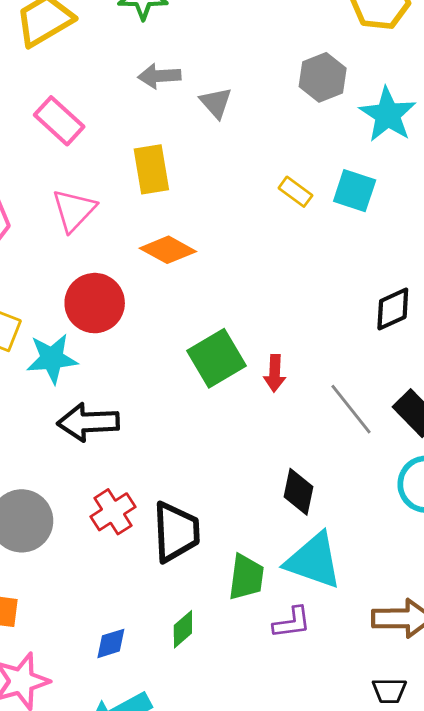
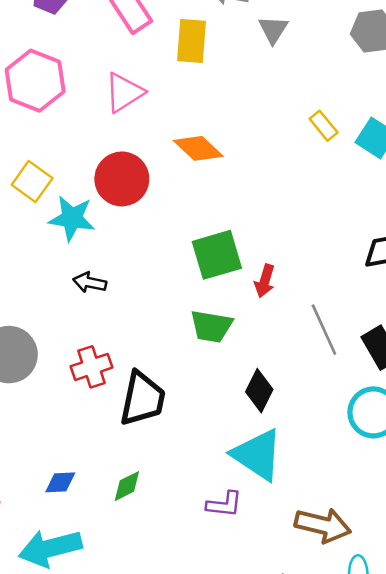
yellow rectangle: (151, 169) -> (192, 41), moved
black arrow: (88, 422) -> (90, 283), size x0.6
green trapezoid: (246, 577) -> (211, 326), moved, turned 78

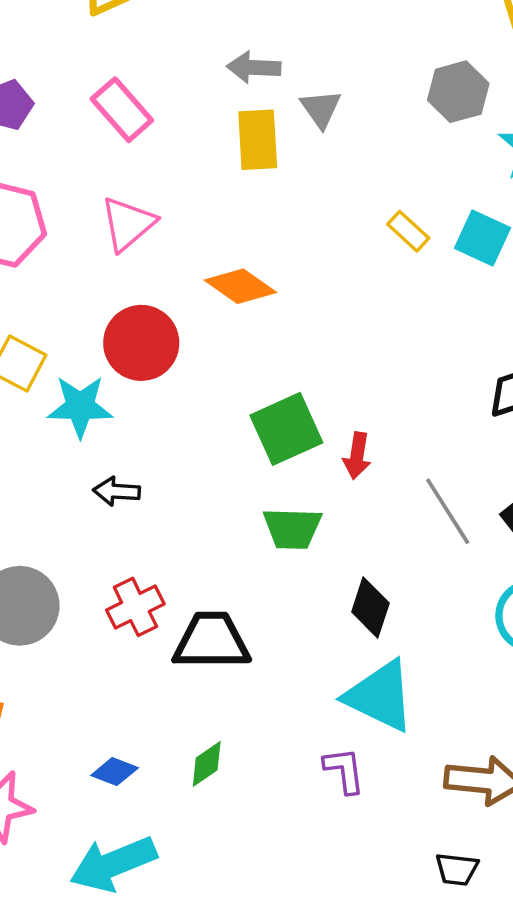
yellow rectangle: (192, 41) -> (258, 140), moved
black trapezoid: (142, 399) -> (212, 641), turned -94
blue diamond: (60, 482) -> (115, 772), turned 32
purple L-shape: (224, 504) -> (344, 770), turned -96

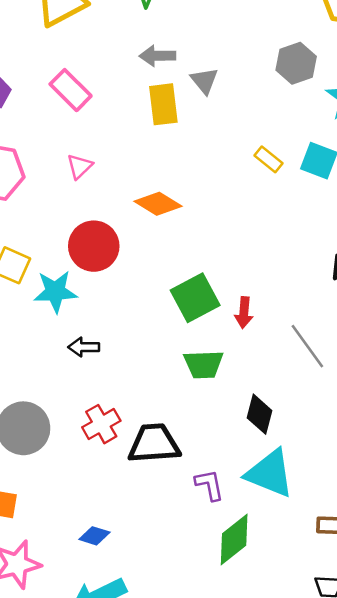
pink triangle: (128, 224) -> (80, 166), size x0.7
green diamond: (207, 764) -> (234, 539), moved, size x1.6
purple L-shape: (344, 770) -> (209, 485), moved

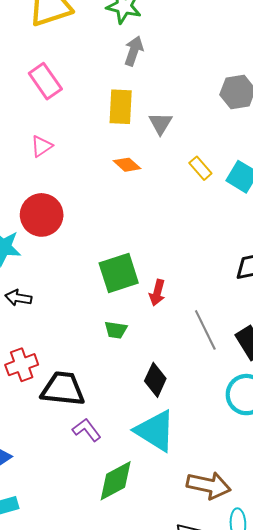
gray arrow: (157, 56) -> (134, 51), moved, turned 100
gray triangle: (204, 81) -> (160, 123), moved
orange diamond: (158, 204) -> (127, 165), moved, size x0.7
green trapezoid: (203, 364) -> (116, 330), size x0.7
purple L-shape: (209, 485) -> (87, 430), moved, turned -36

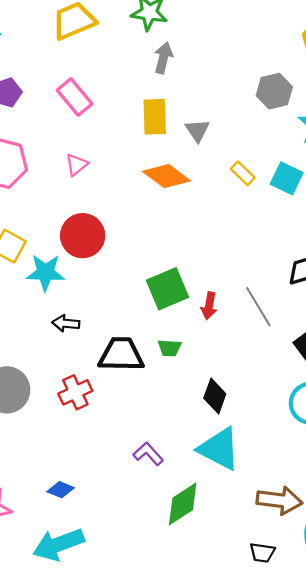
orange diamond: (127, 165) -> (166, 176), size x1.6
gray line: (205, 330) -> (258, 307), moved
black trapezoid: (63, 389) -> (121, 355), moved

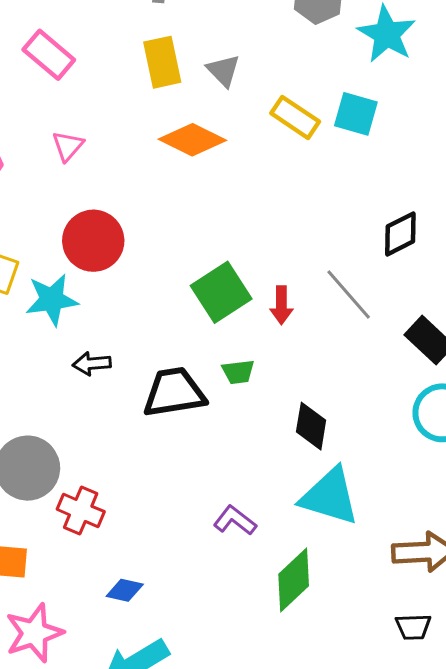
yellow rectangle: (243, 173) -> (295, 117), size x1.4
red cross: (75, 392) -> (81, 510), moved, turned -32

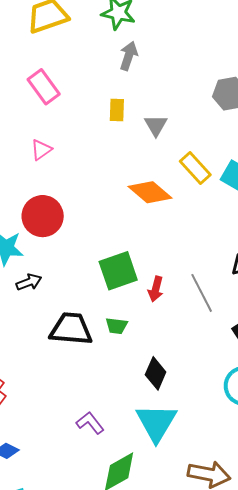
yellow rectangle: (162, 62) -> (117, 110), size x0.7
orange diamond: (192, 140) -> (150, 192), moved
black arrow: (92, 364) -> (29, 282), moved, turned 150
cyan triangle: (330, 496) -> (156, 423), turned 30

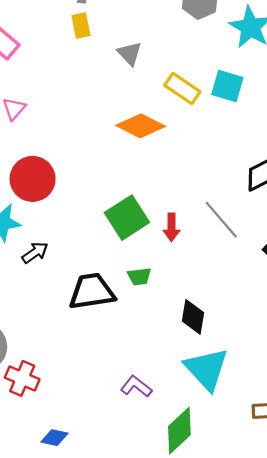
yellow rectangle: (117, 110) -> (81, 26), moved

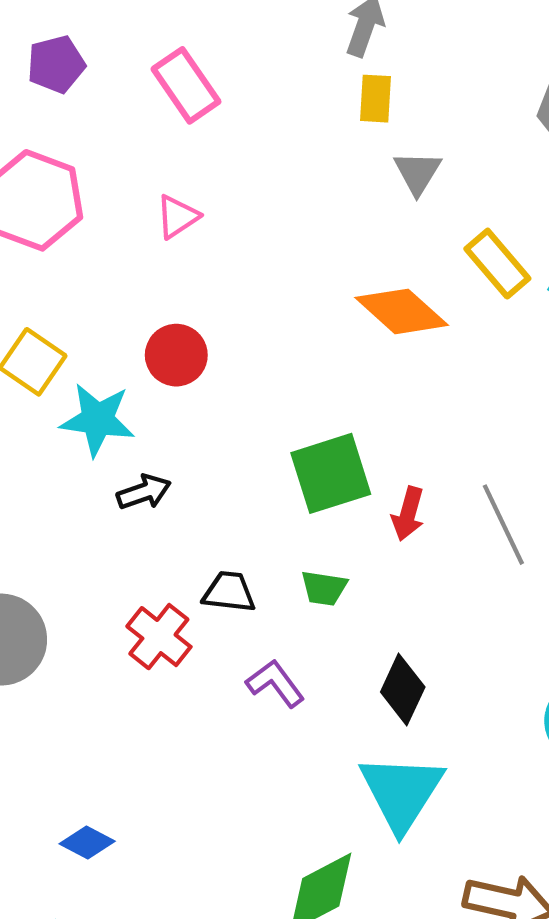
yellow rectangle: (81, 26) -> (376, 99), moved
red circle: (33, 179) -> (176, 355), size x0.7
black trapezoid: (92, 291) -> (229, 592), size x0.6
red cross: (22, 378) -> (159, 637), moved
purple L-shape: (136, 386) -> (275, 683), moved

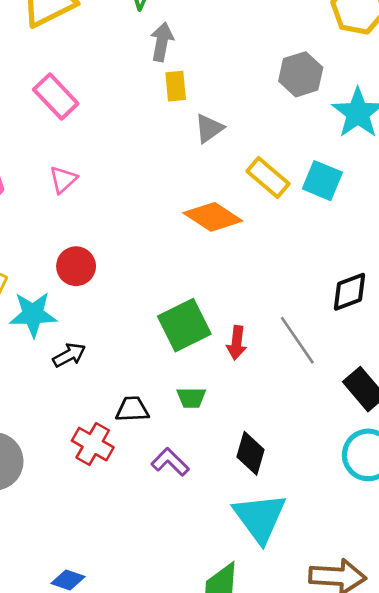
gray triangle: (417, 173) -> (209, 128), turned 32

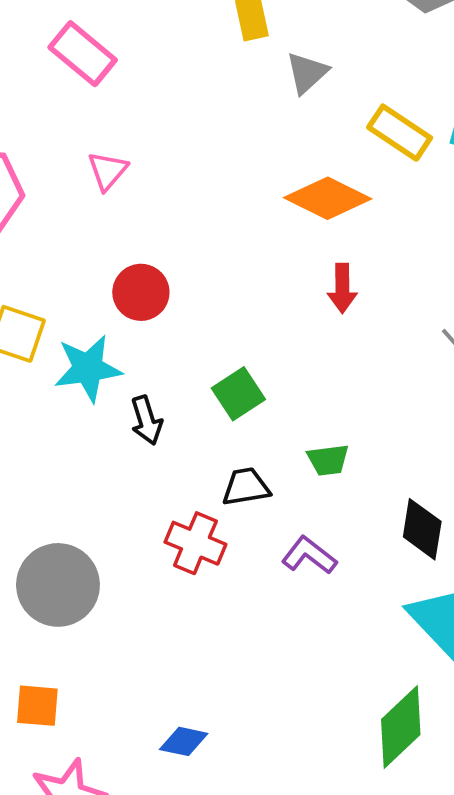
green square: (184, 325) -> (238, 394), moved, size x0.7
red arrow: (237, 343) -> (342, 288), moved
black arrow: (69, 355) -> (146, 420), turned 108

